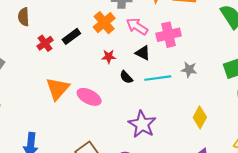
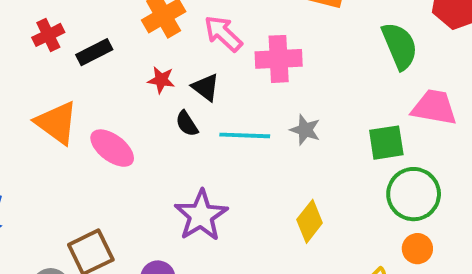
black rectangle: (71, 36) -> (94, 52), moved
black triangle: (143, 53) -> (206, 87), moved
orange triangle: (58, 89) -> (57, 123), turned -45

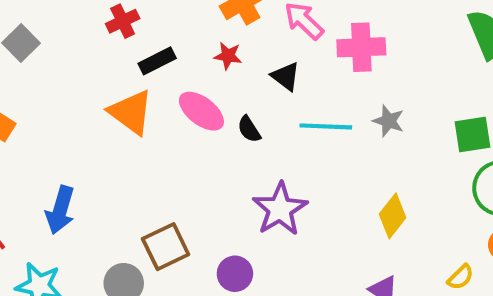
black rectangle: (94, 52) -> (157, 61), moved
red star: (161, 80) -> (228, 56), moved
black semicircle: (187, 124) -> (249, 129), moved
pink ellipse: (112, 148) -> (201, 111), moved

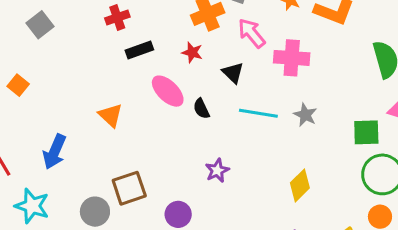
orange triangle: (131, 112) -> (111, 115), moved, size x0.7
purple star: (280, 209) -> (217, 171), size x0.6

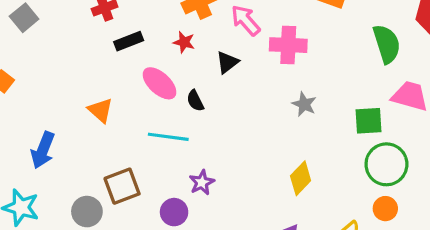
black triangle: (233, 73) -> (227, 62), turned 40
cyan line: (258, 113) -> (168, 137), moved
purple star: (217, 171) -> (202, 182), moved

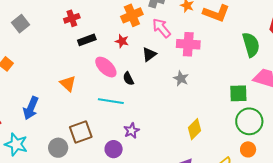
gray star: (304, 104) -> (181, 79), moved

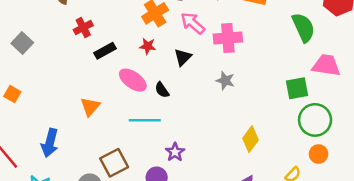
orange triangle: (68, 83) -> (90, 107), turned 36

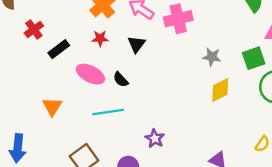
gray star: (225, 81) -> (212, 57), moved
yellow diamond: (250, 139) -> (220, 90), moved, turned 35
purple star: (175, 152) -> (155, 138), moved

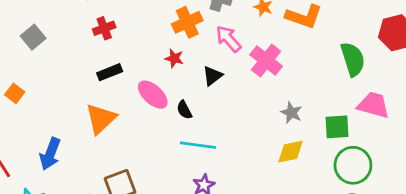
pink cross: (178, 19) -> (266, 60), turned 36
black rectangle: (59, 49) -> (110, 72), moved
orange triangle: (52, 106) -> (101, 119), size x1.4
cyan line: (108, 112) -> (198, 145), moved

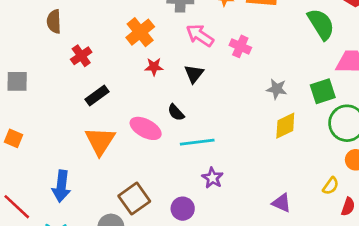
orange cross: (187, 22) -> (140, 32), moved
gray square: (33, 37) -> (17, 81), turned -35
pink cross: (266, 60) -> (240, 46), size x0.7
pink ellipse: (153, 95) -> (146, 128), moved

